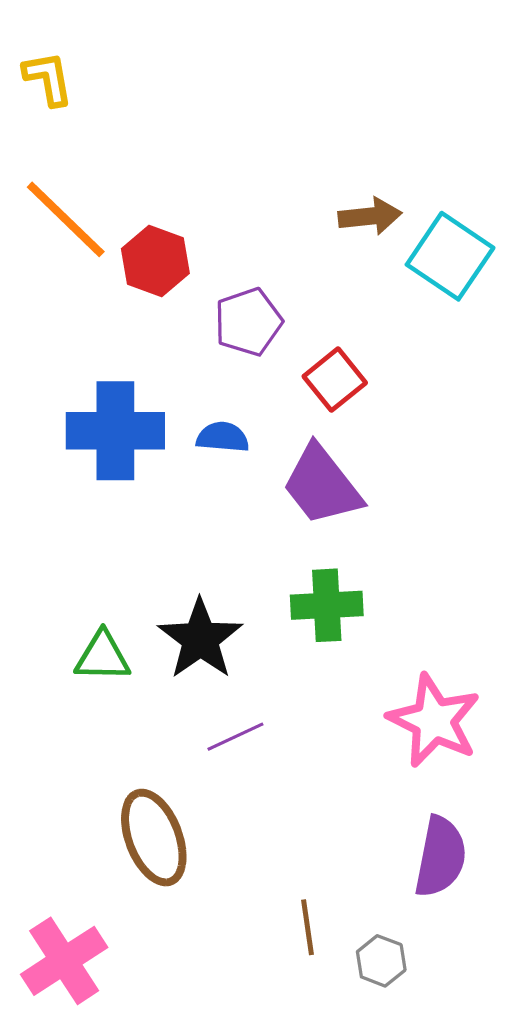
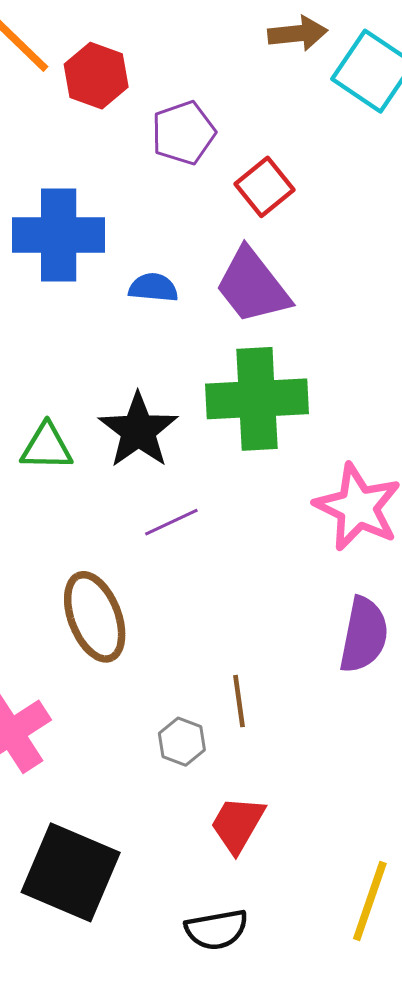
blue semicircle: (223, 437) -> (153, 288), moved
green cross: (327, 605) -> (257, 399), size x1.5
gray hexagon: (381, 961) -> (182, 742), moved

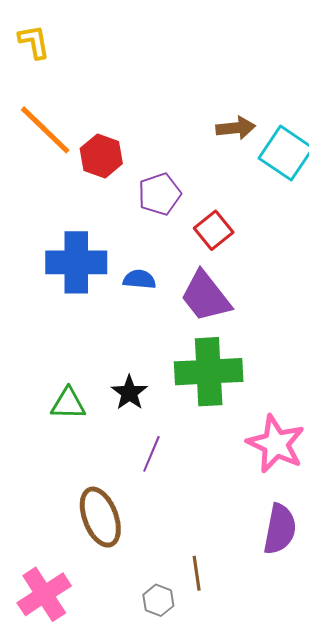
blue semicircle: (153, 288) -> (139, 279), moved
black star: (138, 430) -> (129, 393), size x0.7
purple line: (171, 522) -> (151, 454), turned -42

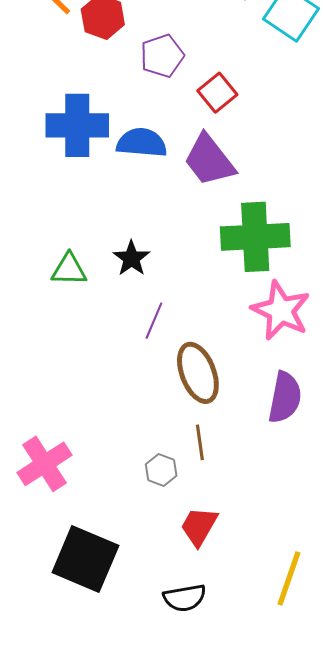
blue semicircle: (139, 279) -> (142, 143), size x1.5
green cross: (209, 372) -> (255, 237), moved
brown ellipse: (100, 517) -> (198, 373), moved

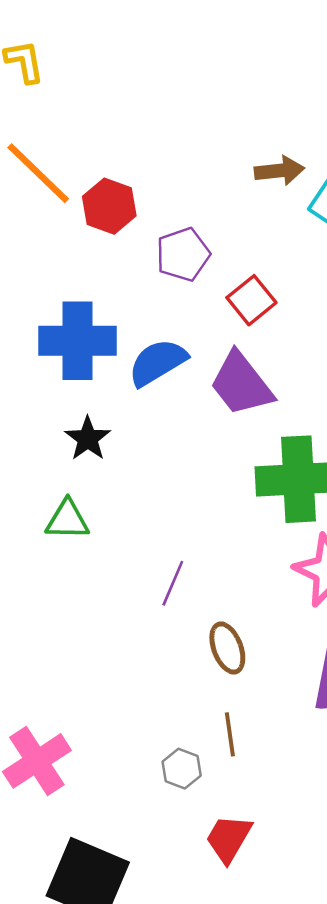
blue semicircle: (142, 143) -> (158, 362), turned -36
black star: (131, 258) -> (88, 439), moved
brown ellipse: (198, 373) -> (227, 648), size x0.7

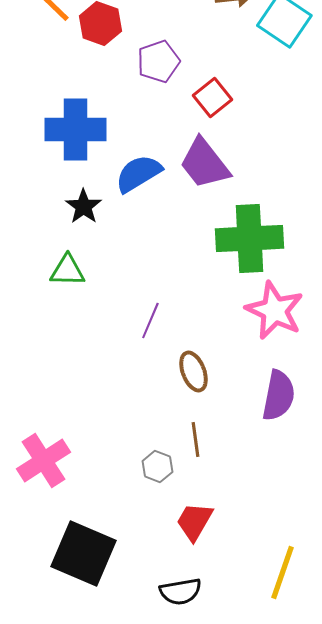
blue semicircle: (158, 362) -> (138, 174), moved

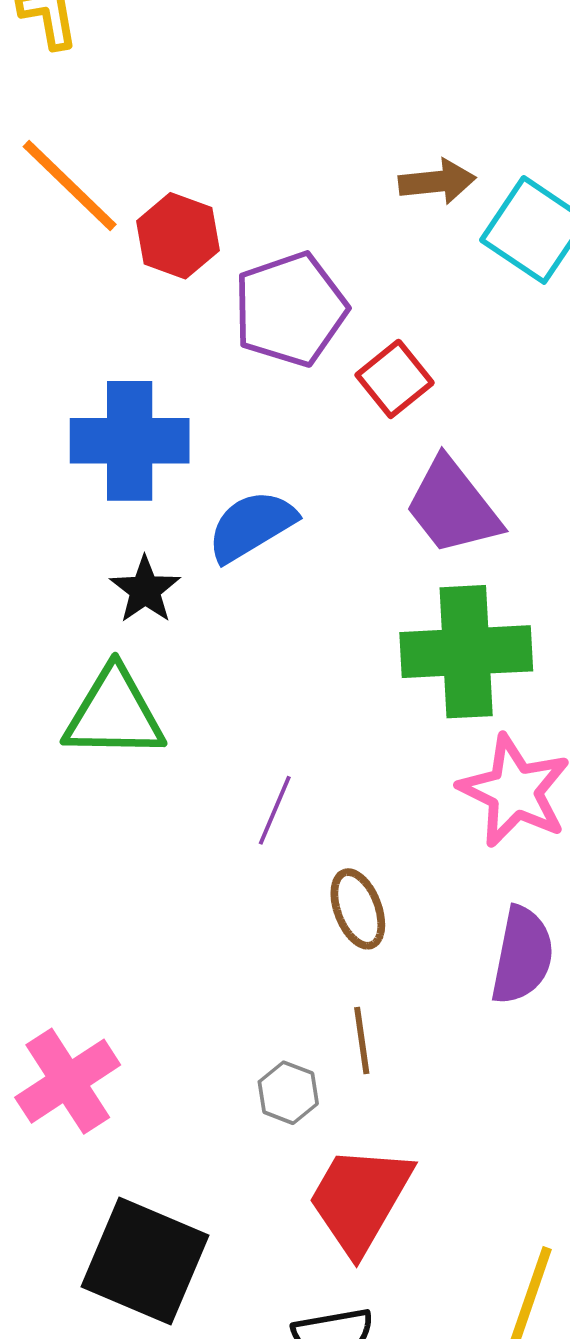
purple pentagon: (158, 62) -> (290, 309), size x1.4
purple trapezoid: (204, 164) -> (453, 507), moved
green triangle: (67, 270) -> (114, 714), size x1.5
red trapezoid: (194, 522) -> (360, 1199), size x1.5

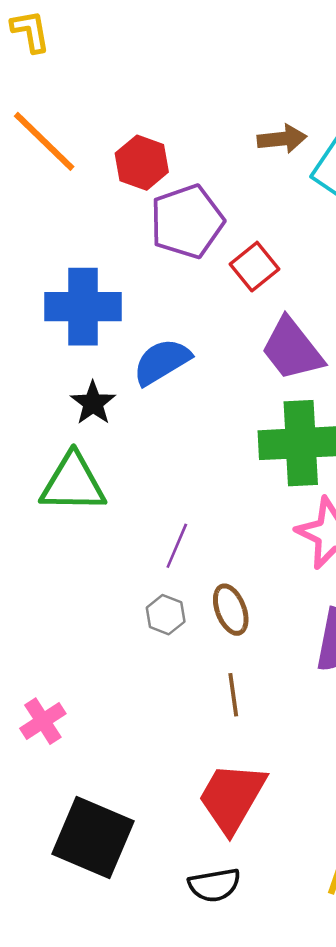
red hexagon: (178, 236) -> (142, 163), moved
pink cross: (68, 1081) -> (43, 721), size x0.7
gray hexagon: (288, 1093) -> (166, 615), moved

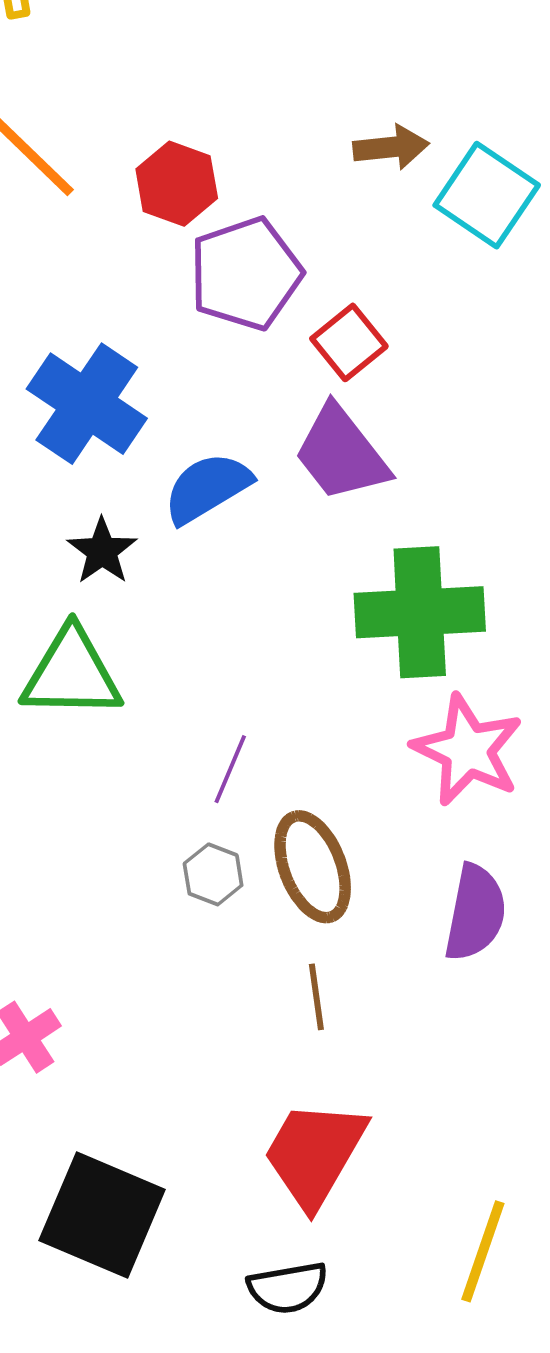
blue cross: (83, 307) -> (87, 404), turned 34
purple trapezoid: (292, 349) -> (341, 453), moved
brown ellipse: (231, 610) -> (313, 867), size x1.4

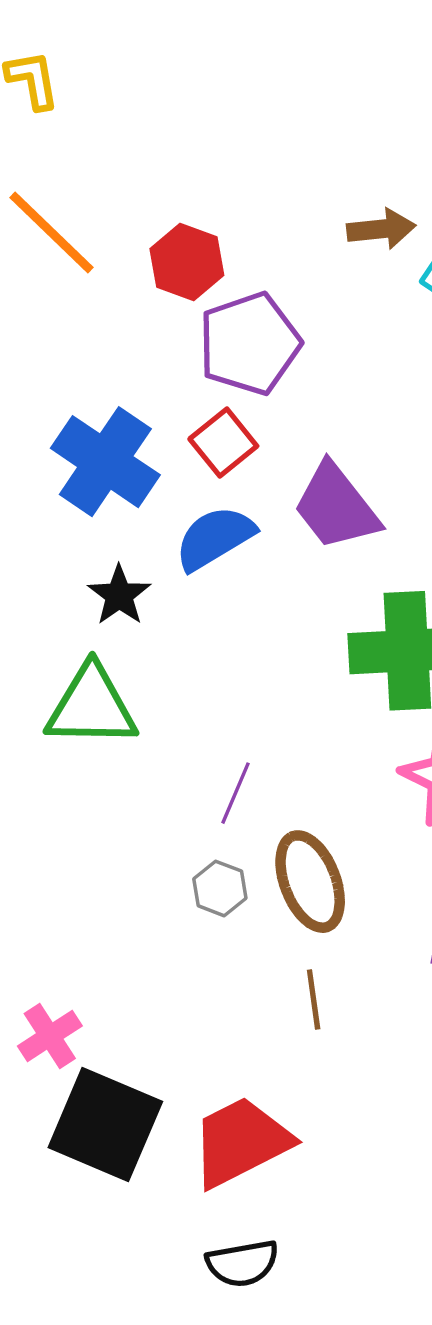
red square: (349, 342) -> (223, 442), moved
red trapezoid: (314, 1154) -> (241, 1142), moved, turned 33
black square: (102, 1215) -> (105, 1124), moved
black semicircle: (288, 1288) -> (242, 1263), moved

